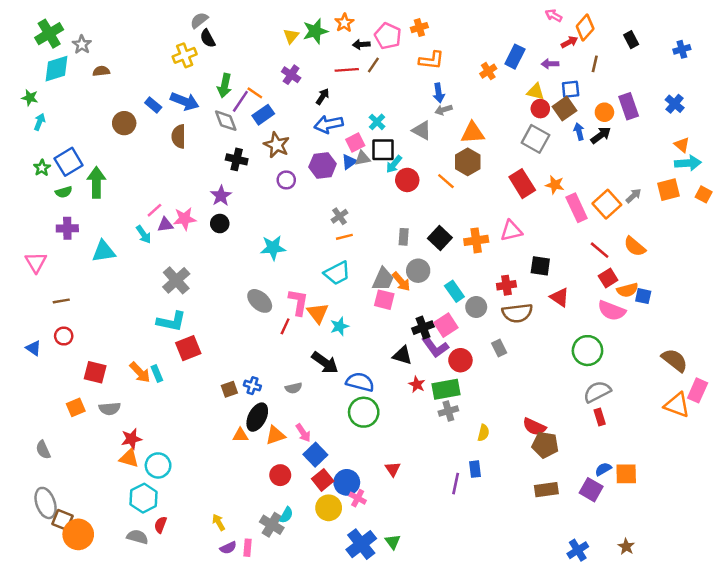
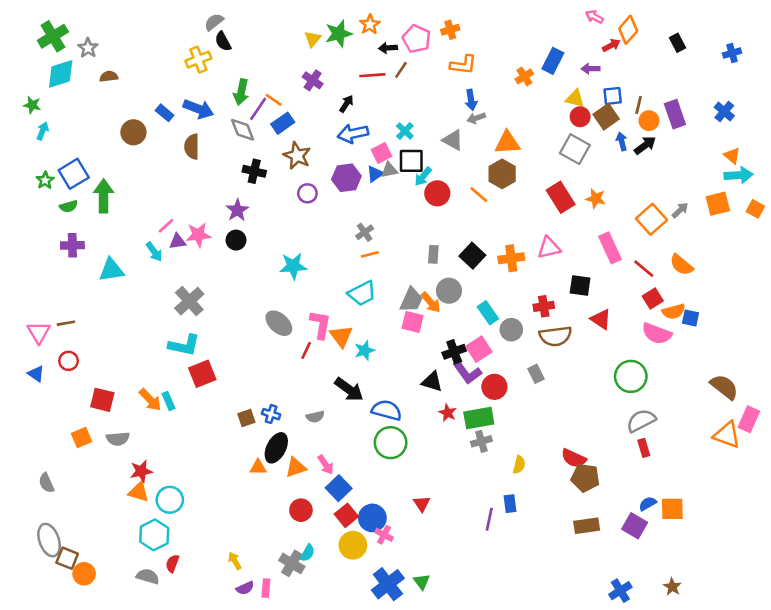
brown line: (595, 64) -> (639, 105), moved
pink rectangle: (577, 208) -> (610, 248), moved
pink triangle: (36, 262) -> (39, 332), moved
orange circle: (78, 534) -> (84, 574), size x0.7

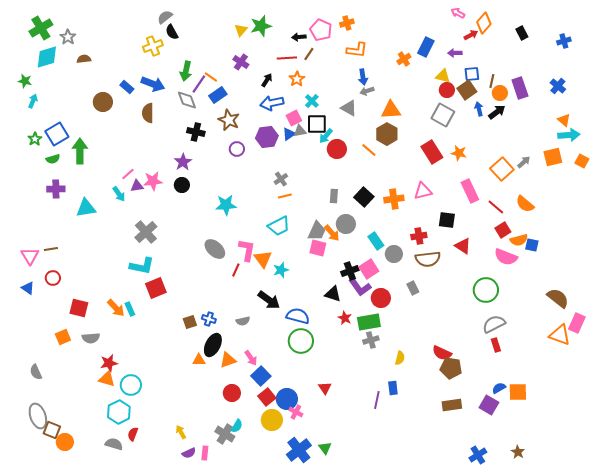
orange star: (370, 25) -> (297, 79), moved

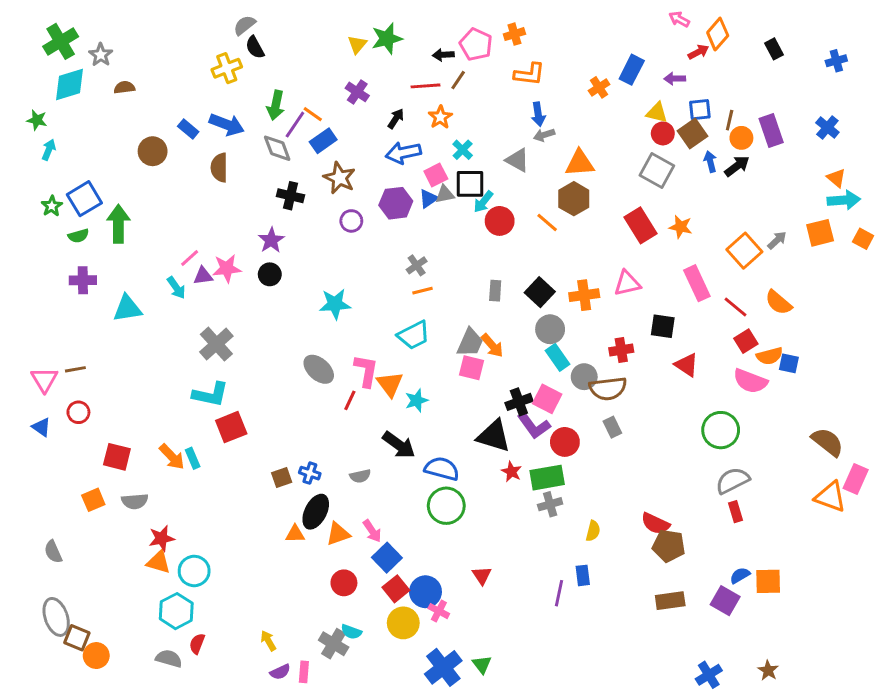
gray circle: (346, 224) -> (550, 329), moved
brown semicircle: (428, 259) -> (608, 389), moved
pink square: (369, 269) -> (547, 399), turned -30
black triangle: (333, 294) -> (494, 436), size x1.4
cyan semicircle: (237, 426) -> (351, 632), turned 80

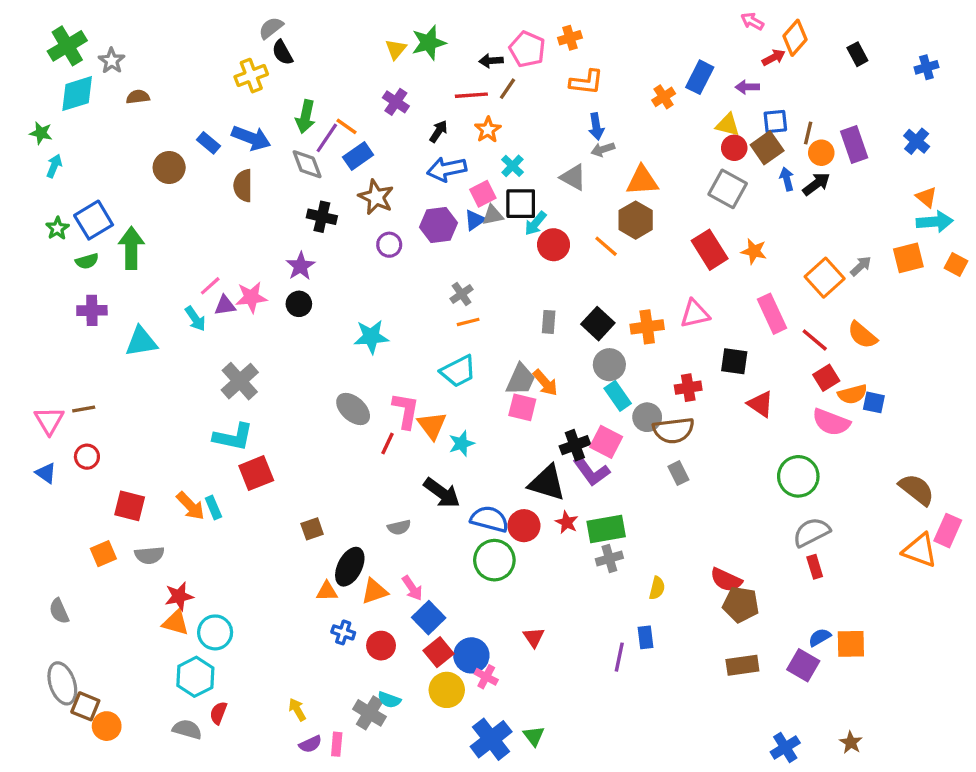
red circle: (565, 442) -> (524, 526), moved
blue cross: (310, 473) -> (343, 632), moved

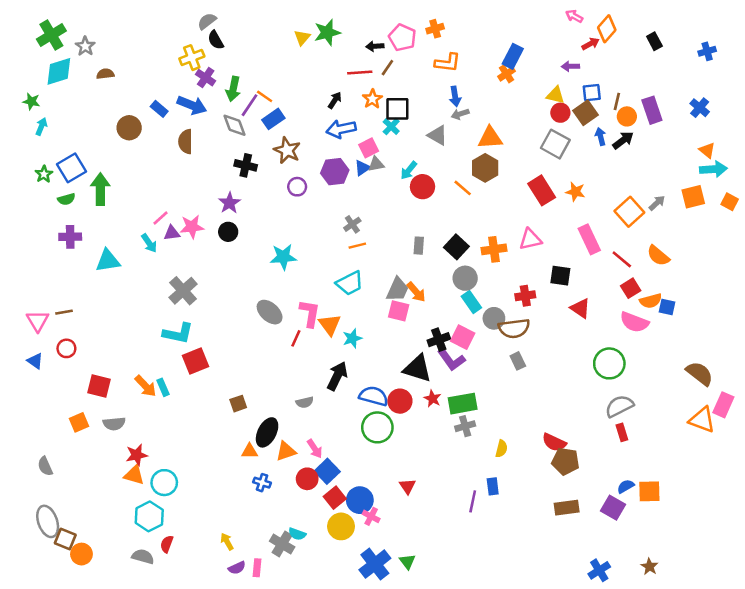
blue rectangle: (700, 77) -> (513, 56), moved
purple cross: (396, 102) -> (206, 78), moved
black square: (521, 204) -> (397, 109), moved
black arrow: (442, 493) -> (337, 376), turned -100
red circle: (381, 646) -> (307, 479), moved

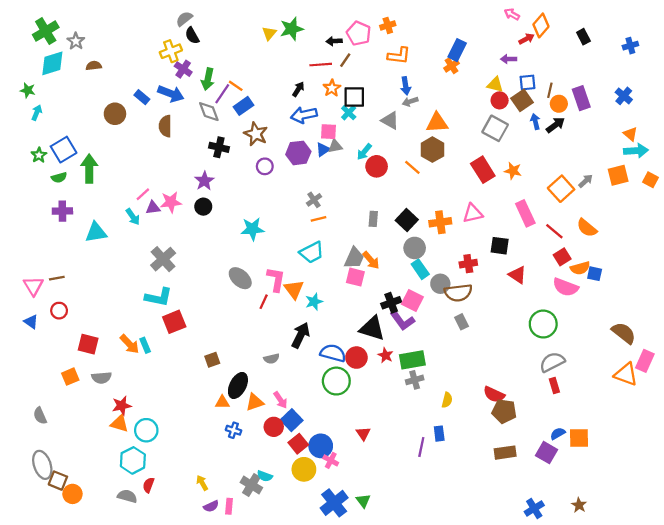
pink square: (369, 148) -> (329, 132), turned 30

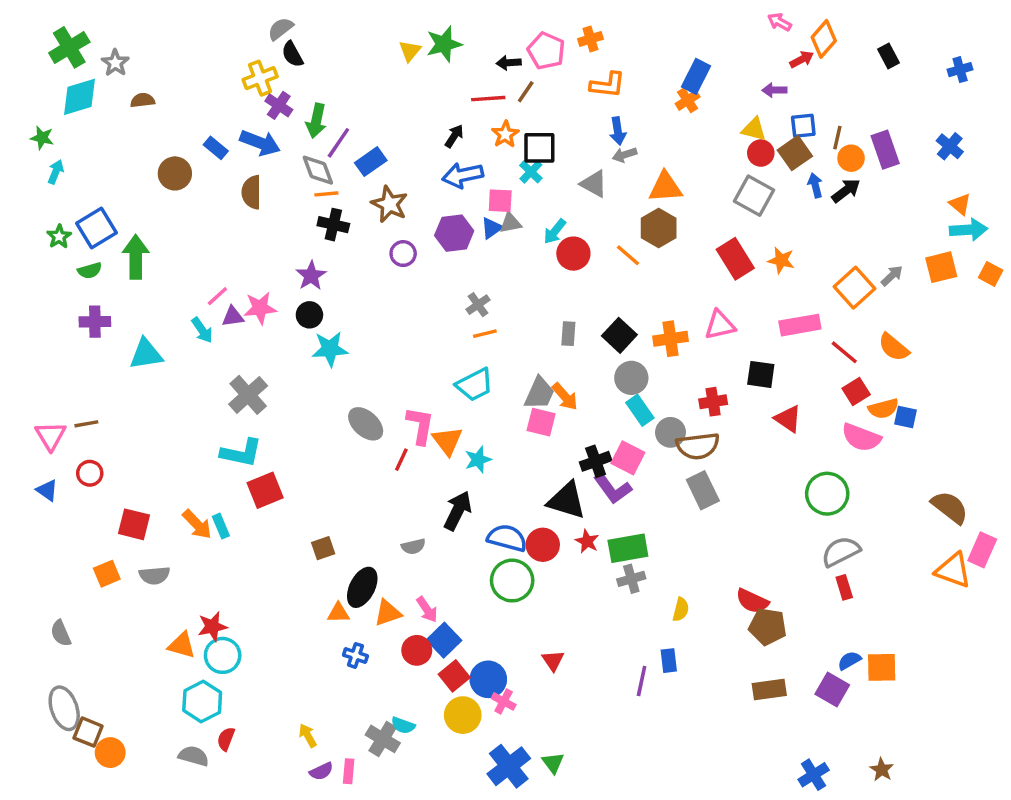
orange line: (236, 86) -> (326, 194), moved, turned -40
pink rectangle: (525, 213) -> (800, 325), turned -75
cyan star: (252, 229) -> (330, 349), moved
gray rectangle: (462, 322) -> (703, 490), size x1.5
red star: (122, 406) -> (212, 627), moved

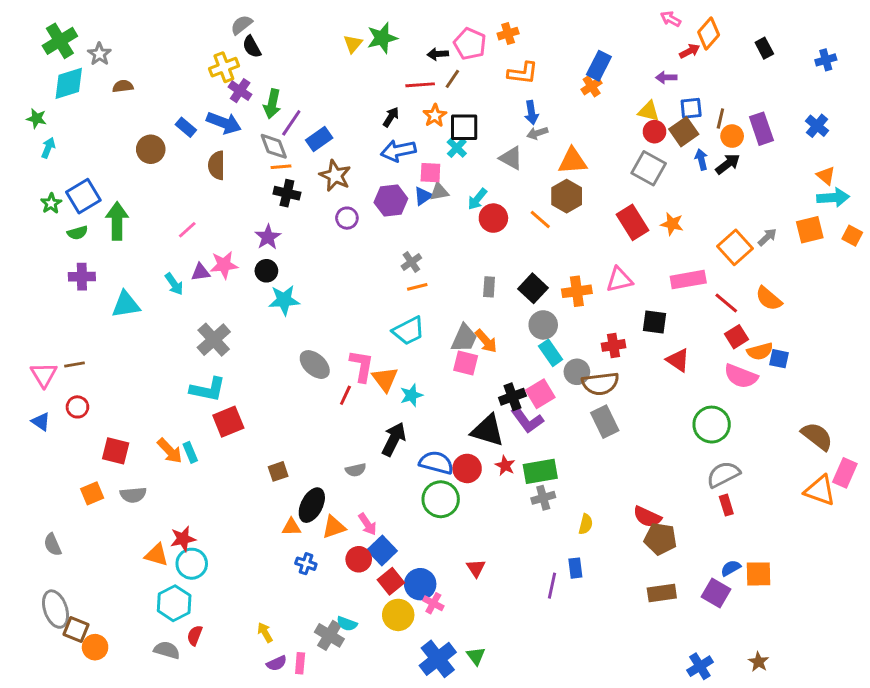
pink line: (217, 296) -> (187, 230), moved
pink square: (628, 458) -> (540, 394), turned 32

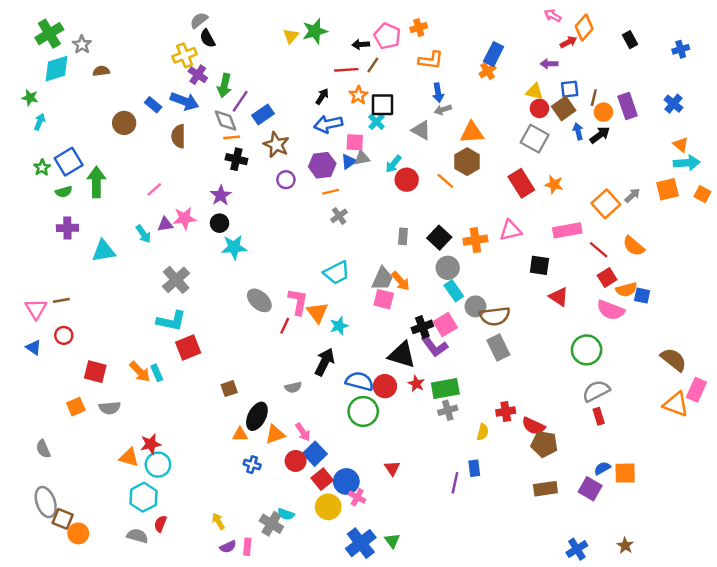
orange line: (417, 287) -> (331, 192), moved
red cross: (613, 345) -> (506, 411), moved

